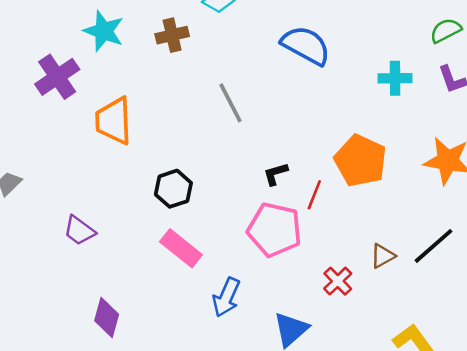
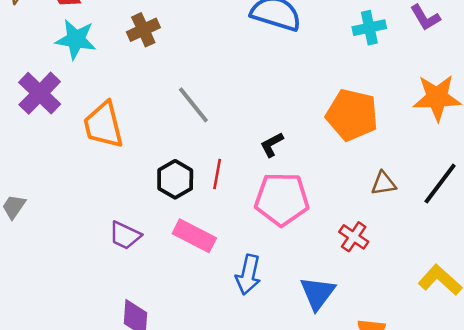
gray line: (231, 103) -> (193, 105), moved
red line: (314, 195) -> (217, 174), moved
purple trapezoid: (79, 231) -> (125, 235), moved
brown triangle: (383, 256) -> (384, 183), moved, turned 32

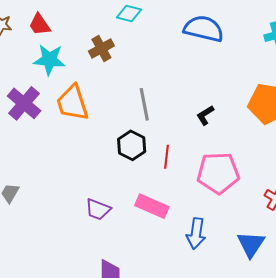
gray line: (193, 105) -> (144, 104), turned 32
orange trapezoid: (103, 125) -> (72, 103), moved
black L-shape: (272, 145) -> (205, 115), moved
black hexagon: (175, 179) -> (132, 145), moved

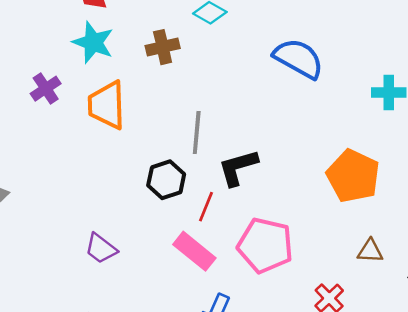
purple cross: (24, 103) -> (46, 89), size x0.7
black L-shape: (205, 115) -> (238, 168), moved, size x1.6
pink rectangle: (152, 206) -> (194, 251), moved

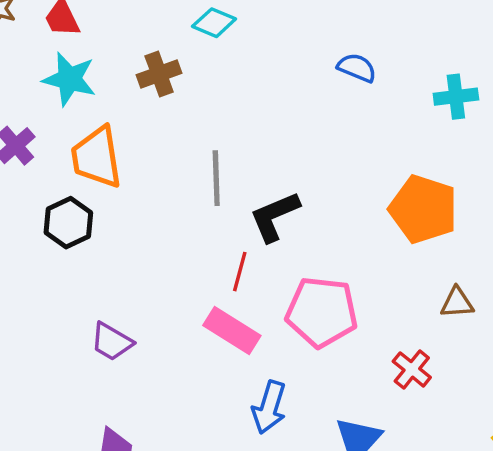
blue semicircle: (298, 58) -> (357, 68), moved, size x0.6
black hexagon: (166, 180) -> (68, 223), moved

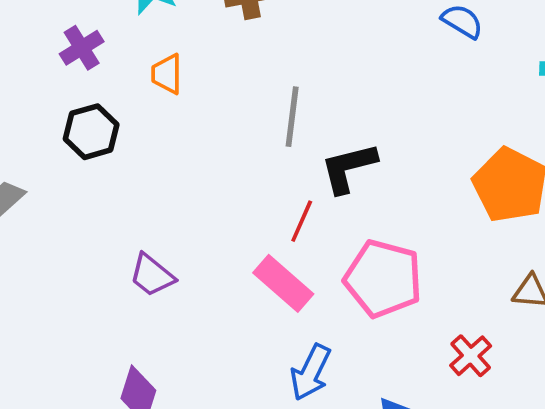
orange trapezoid: (97, 157) -> (167, 74), size x0.6
black hexagon: (68, 223) -> (91, 132), moved

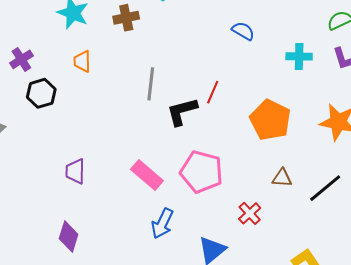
purple cross: (82, 48) -> (21, 59), moved
red line: (302, 221) -> (213, 92), moved
purple trapezoid: (152, 275) -> (75, 171), turned 52

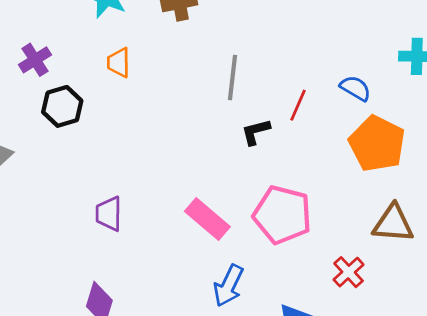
blue semicircle: (243, 31) -> (355, 88), moved
gray line: (151, 84) -> (233, 77), moved
black L-shape: (182, 111) -> (256, 132), size x0.7
brown triangle: (282, 178) -> (393, 223), size x1.5

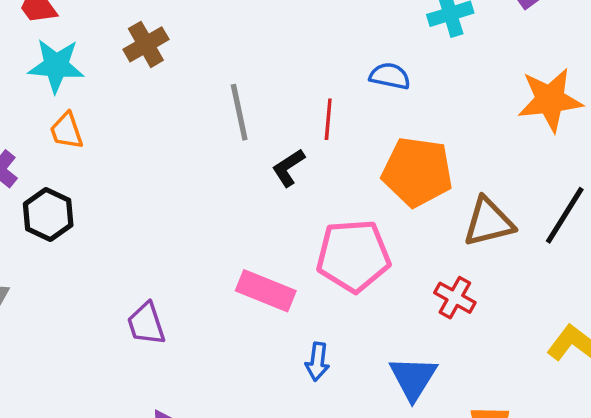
orange trapezoid: (119, 63) -> (66, 131), moved
orange pentagon: (377, 144) -> (417, 172), moved
blue arrow: (229, 286) -> (317, 362), size x0.7

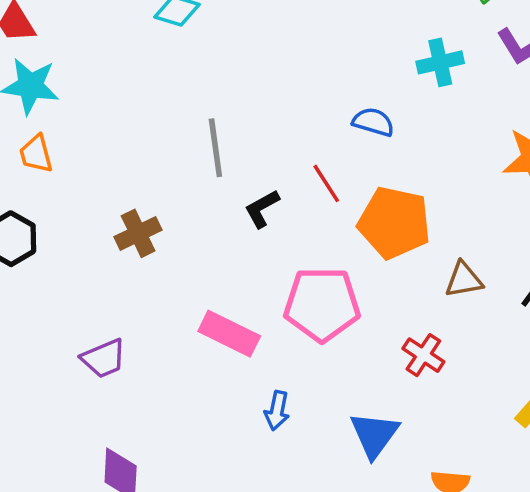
brown cross: (146, 44) -> (138, 233), moved
red line: (328, 119) -> (326, 183), moved, turned -42
brown triangle: (489, 222) -> (464, 280), size x0.7
purple trapezoid: (146, 324) -> (104, 359), turned -99

